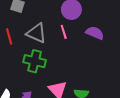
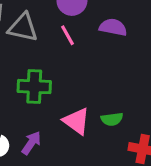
gray triangle: (36, 33) -> (23, 27), moved

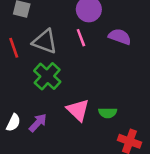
gray triangle: (23, 27) -> (45, 41), moved
green cross: (34, 87) -> (47, 76), turned 32

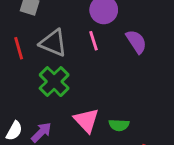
purple semicircle: (120, 37) -> (136, 42), turned 35

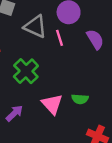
gray triangle: (53, 43) -> (35, 26), moved
green semicircle: (119, 125) -> (80, 99), moved

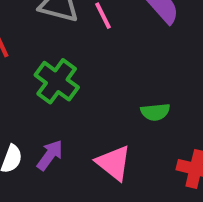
pink triangle: (52, 104) -> (114, 163), moved

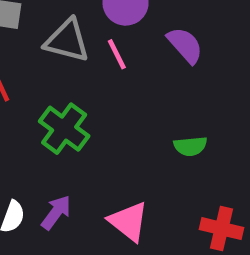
green semicircle: (155, 112) -> (190, 146), moved

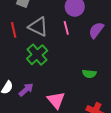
gray triangle: (67, 41) -> (38, 27), moved
purple semicircle: (185, 45) -> (96, 30), turned -114

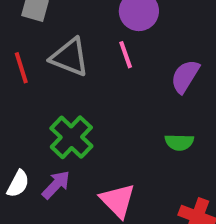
purple semicircle: (96, 30) -> (185, 76), moved
green cross: (37, 55) -> (71, 137), moved

